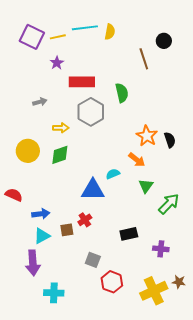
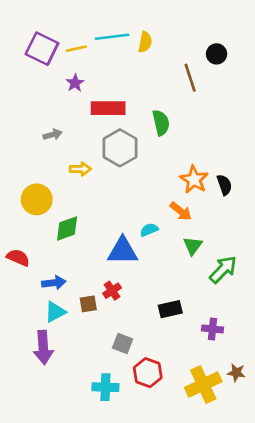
green diamond: (60, 155) -> (67, 228), moved
cyan cross: (54, 293) -> (105, 387), moved

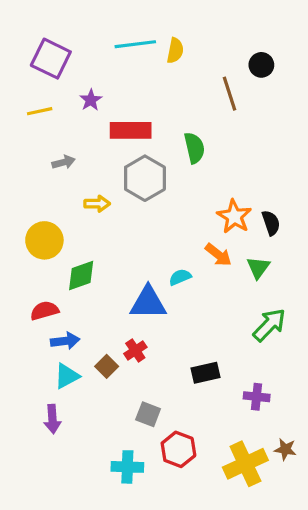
yellow line: (76, 49) -> (40, 111), moved
green triangle: (193, 246) -> (258, 268), moved
red semicircle: (18, 258) -> (44, 311), moved, turned -40
brown square: (88, 304) -> (107, 366), turned -36
purple arrow: (43, 347) -> (52, 419), size x0.7

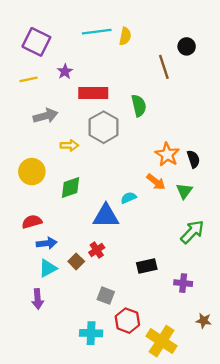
gray arrow: (64, 162) -> (46, 116), size x1.5
green diamond: (81, 275) -> (71, 188), moved
yellow cross: (245, 464) -> (162, 341), moved, turned -32

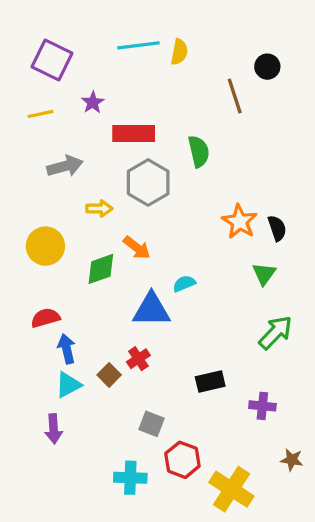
orange arrow: (156, 182) -> (137, 248), moved
blue arrow: (47, 243) -> (67, 349), turned -96

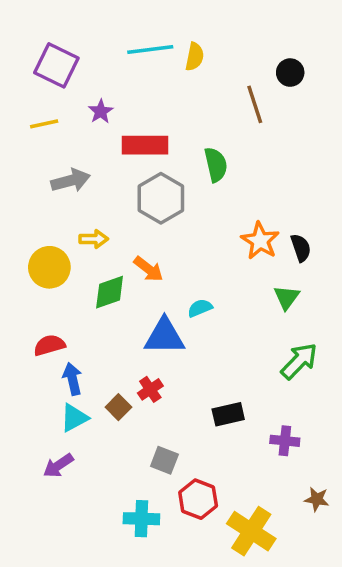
yellow arrow: (99, 209) -> (94, 239), moved
purple arrow: (54, 429) -> (58, 466), turned 60

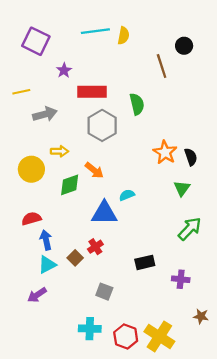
yellow line: (44, 124) -> (21, 92), moved
red hexagon: (198, 499) -> (126, 336), moved

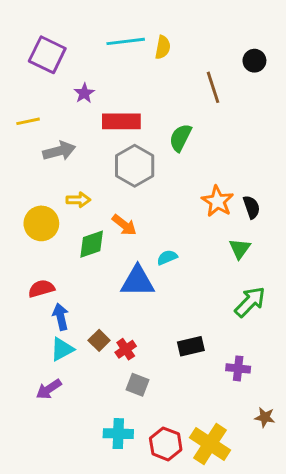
black circle: (184, 46) -> (254, 61), moved
green semicircle: (137, 104) -> (180, 138), turned -140
red cross: (95, 247) -> (126, 349), moved

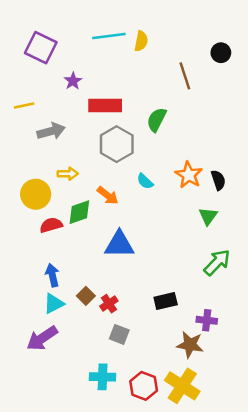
cyan semicircle: (167, 257) -> (145, 181), moved, turned -114
red semicircle: (41, 289) -> (51, 225), moved
purple arrow: (49, 389) -> (42, 338), size x1.4
brown star: (265, 417) -> (190, 345), moved, size x1.5

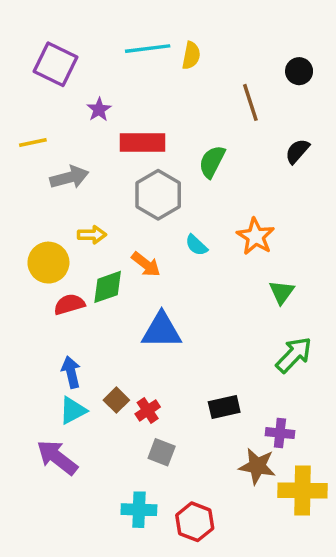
black semicircle: (218, 180) -> (297, 151), moved, turned -120
purple arrow: (42, 338) -> (57, 457), turned 72
yellow cross: (182, 386) -> (303, 491), moved, turned -32

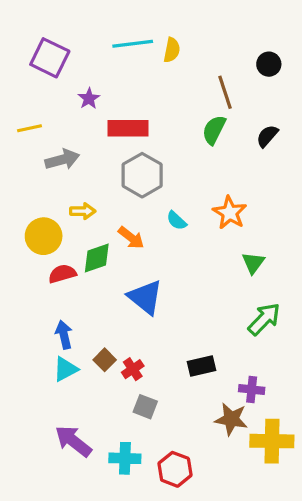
green semicircle: (212, 162) -> (214, 130), moved
blue triangle: (162, 330) -> (145, 297), turned 39
purple arrow: (57, 457) -> (73, 441), moved

